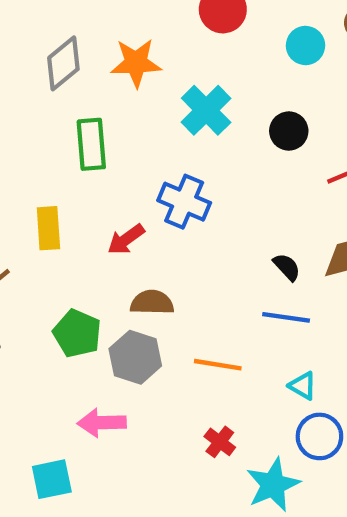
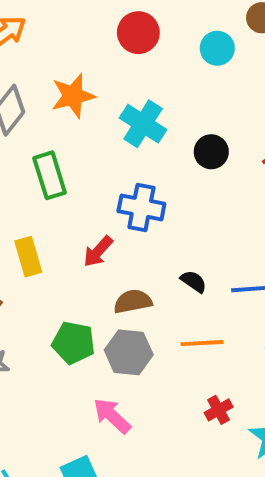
black circle: (289, 131) -> (211, 152), moved
black semicircle: (287, 267) -> (194, 281), moved
pink arrow: (102, 423) -> (112, 416), turned 57
red cross: (220, 442) -> (219, 410), turned 36

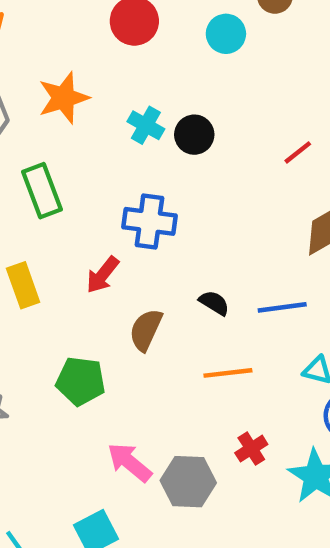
cyan cross: (143, 124) -> (146, 125), size x0.7
black circle: (211, 152) -> (194, 135), moved
brown semicircle: (133, 301) -> (146, 330), turned -51
gray hexagon: (129, 352) -> (188, 482), moved

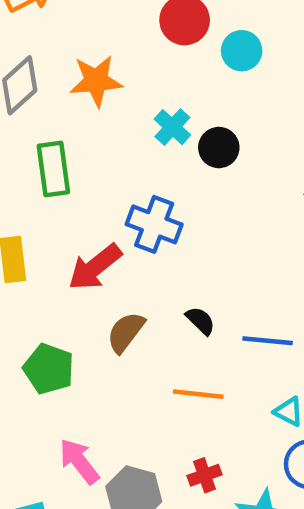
cyan circle: (226, 34) -> (242, 51), moved
red arrow: (103, 275) -> (95, 267), size x1.4

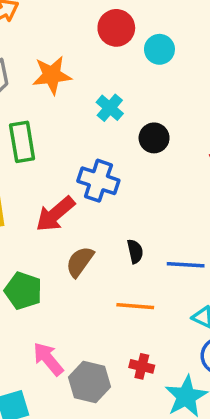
black circle: (219, 148) -> (154, 138), moved
black semicircle: (200, 321) -> (135, 251), turned 35
red cross: (205, 475) -> (142, 366), turned 35

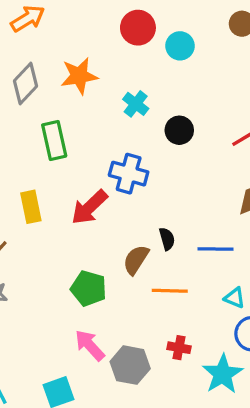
brown semicircle: (80, 262) -> (136, 260), moved
green pentagon: (23, 291) -> (89, 288), moved

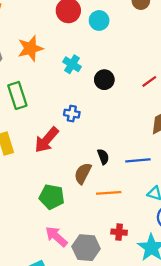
blue cross: (129, 174) -> (72, 114), size x0.6

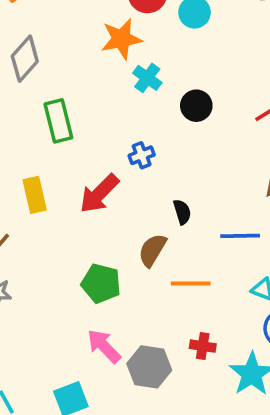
orange star: (30, 48) -> (121, 39), moved
blue cross: (72, 114) -> (142, 155), turned -35
black semicircle: (103, 157) -> (182, 212), moved

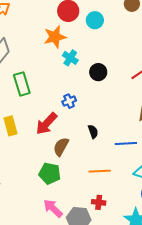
brown semicircle: (152, 250) -> (61, 147), moved
red cross: (203, 346) -> (99, 202), moved

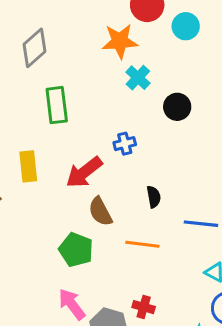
brown semicircle: (61, 147) -> (100, 212), turned -66
orange line: (100, 171) -> (142, 244), moved

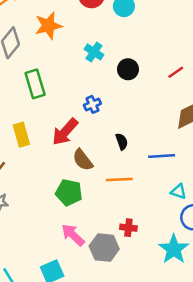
orange star: (120, 41) -> (48, 26), moved

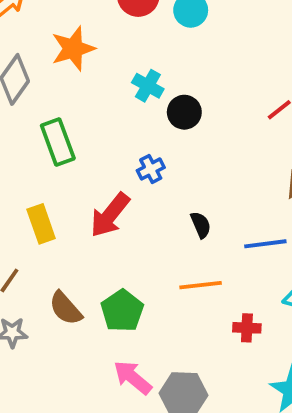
black circle: (128, 69) -> (184, 112), moved
brown semicircle: (83, 160) -> (65, 308), moved
green pentagon: (69, 193) -> (122, 311), turned 30
red cross: (128, 228) -> (247, 328), moved

